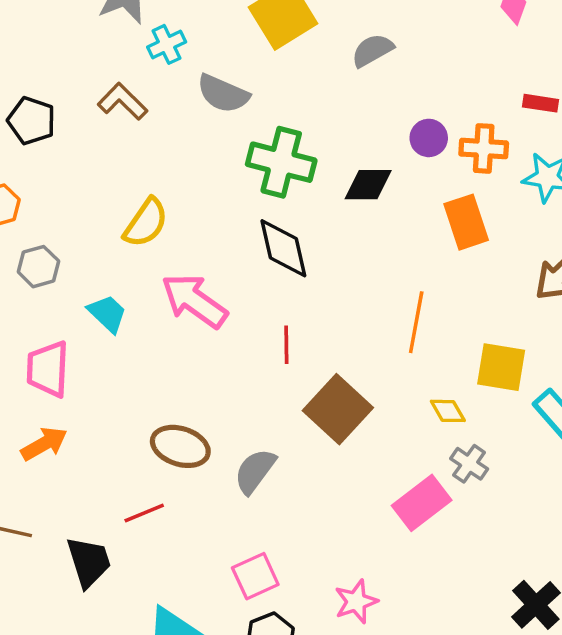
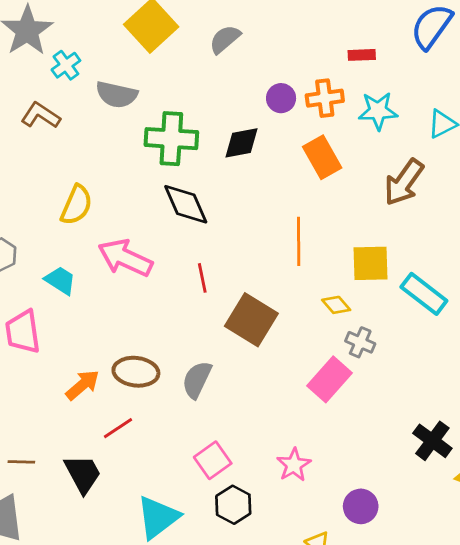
orange arrow: (44, 444) -> (82, 385), moved

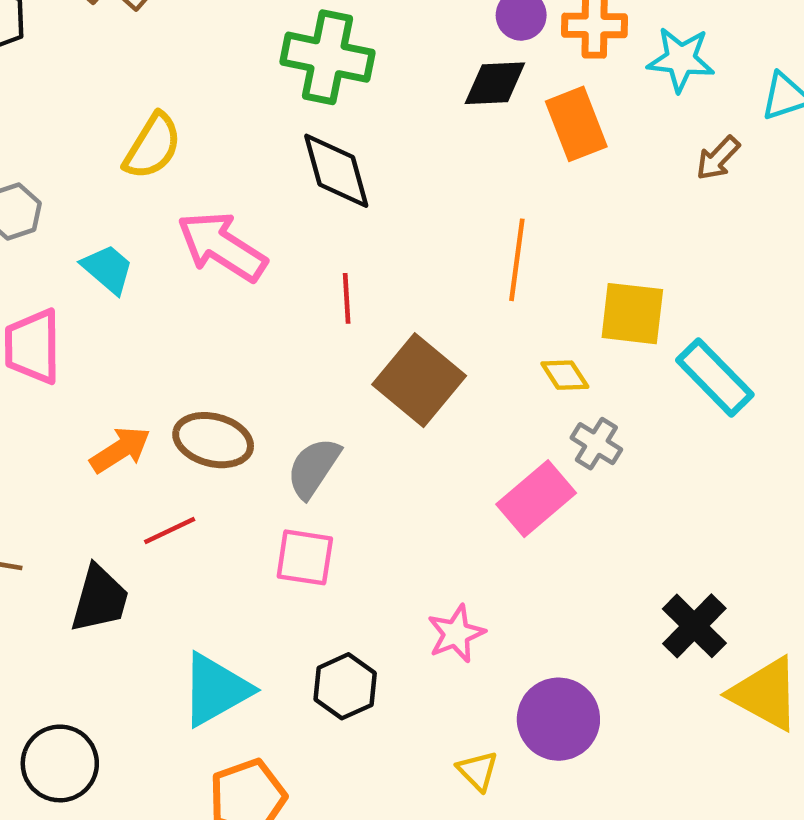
black diamond: (241, 143) -> (495, 83), moved
brown arrow: (404, 182) -> (718, 158), moved, size x0.6
pink square: (213, 460) -> (305, 557), moved, turned 36
black trapezoid: (83, 474) -> (100, 599), turned 36
purple circle: (361, 506) -> (558, 719), size x1.4

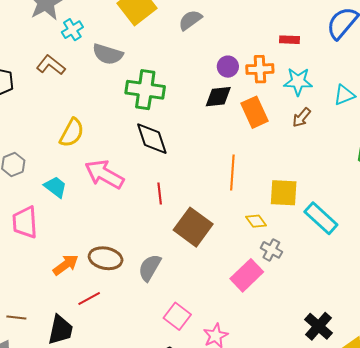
brown arrow: (718, 158) -> (302, 118), moved
pink square: (305, 557) -> (177, 316), moved, turned 32

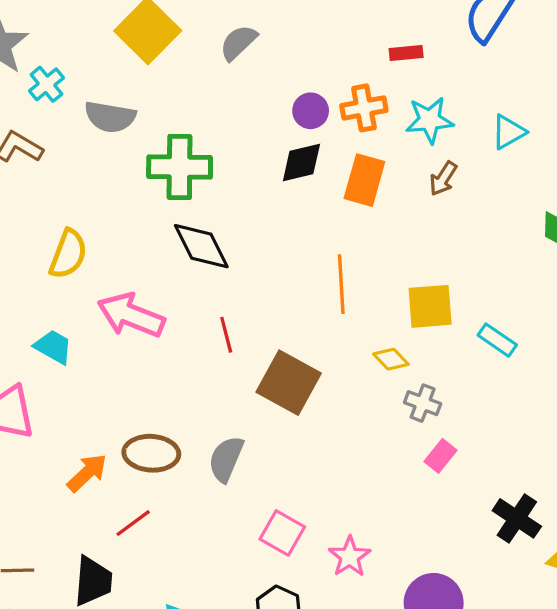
orange rectangle: (254, 112) -> (364, 180), turned 48
cyan rectangle: (321, 218) -> (497, 340), size x0.7
pink rectangle: (247, 275) -> (440, 456), moved, size x0.6

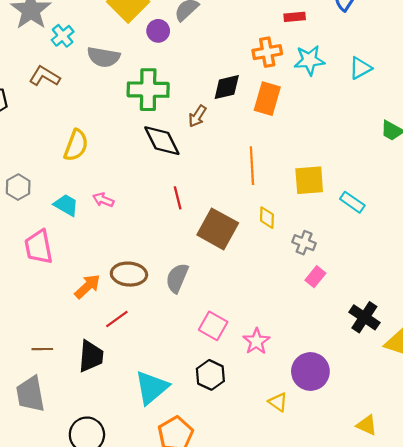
purple circle: (311, 111) -> (158, 31), moved
brown arrow: (443, 178) -> (197, 116), moved
pink arrow: (131, 315) -> (103, 200), moved, size x0.5
yellow diamond: (391, 359) -> (267, 218), moved, turned 45

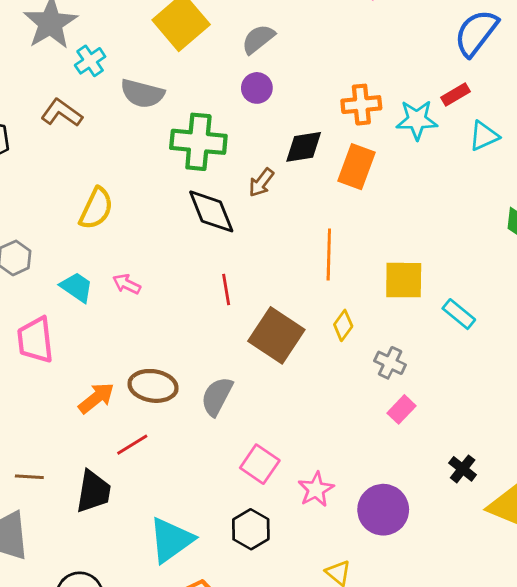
red rectangle: (295, 17) -> (455, 95), moved, turned -30
purple circle: (158, 31) -> (257, 88), moved
yellow diamond: (267, 218) -> (343, 325), turned 30
black cross: (364, 317) -> (463, 469), size x0.7
purple circle: (310, 371) -> (383, 510), moved

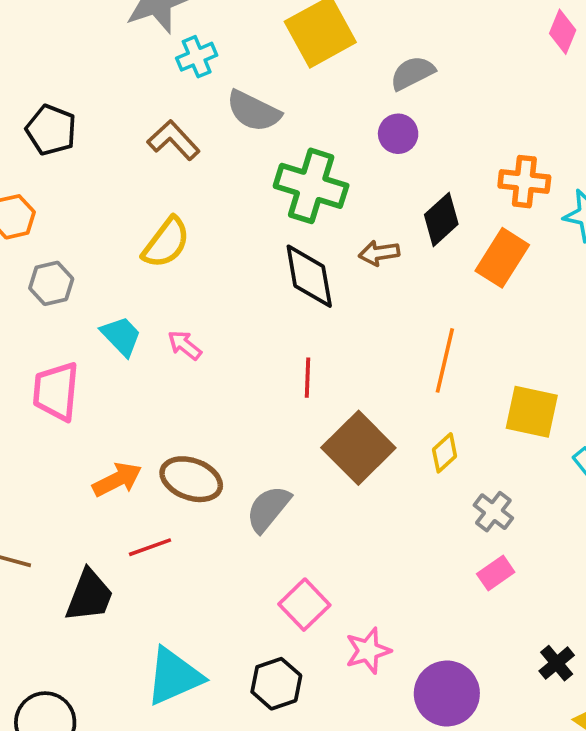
brown L-shape: (62, 113) -> (174, 140), moved
black diamond: (304, 147) -> (441, 219), turned -45
brown arrow: (261, 183) -> (379, 253), turned 32

